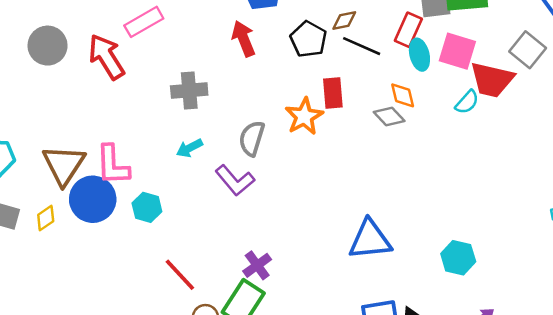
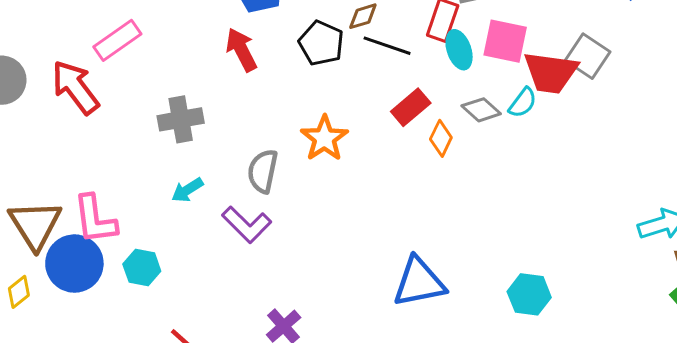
gray square: (528, 50) -> (588, 56), moved
red rectangle: (333, 93) -> (411, 107), moved, turned 60
orange diamond: (403, 95) -> (441, 138), moved, turned 44
gray diamond: (389, 117) -> (481, 110), moved

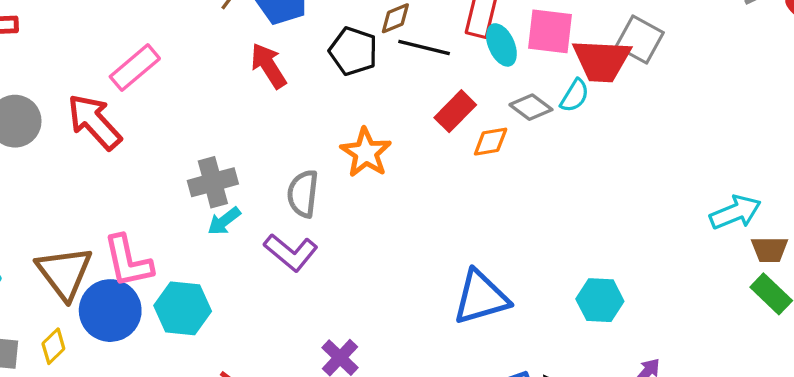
gray cross: (181, 119) -> (213, 182), moved
orange diamond: (441, 138) -> (491, 142), turned 60
cyan hexagon: (142, 268) -> (183, 308), size x1.4

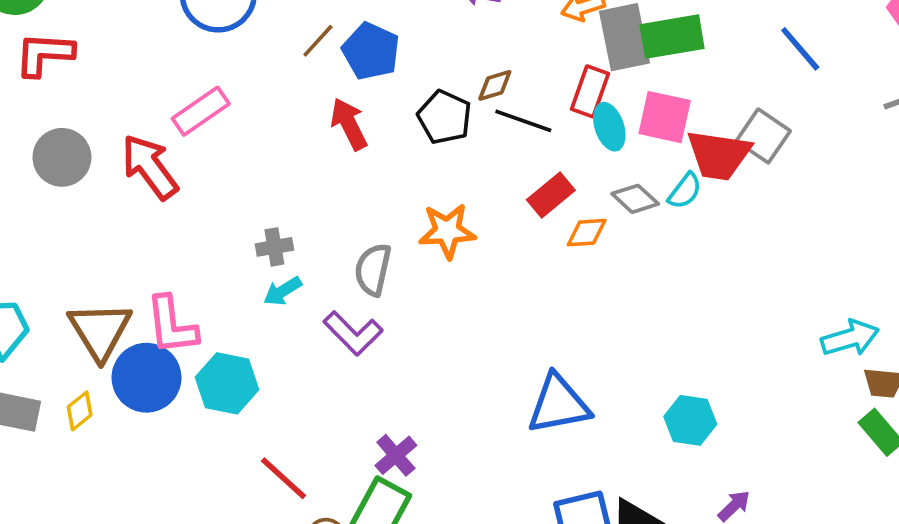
orange star: (366, 153) -> (447, 231), turned 30
gray cross: (213, 182) -> (274, 247), size x0.7

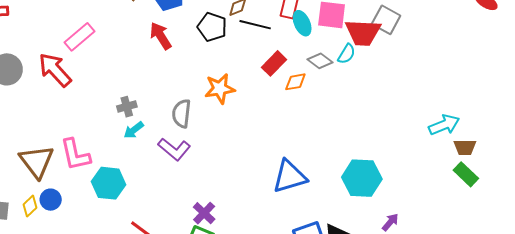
blue circle: (146, 378) -> (51, 200), moved, size x0.6
cyan hexagon: (690, 420) -> (362, 178), size x1.4

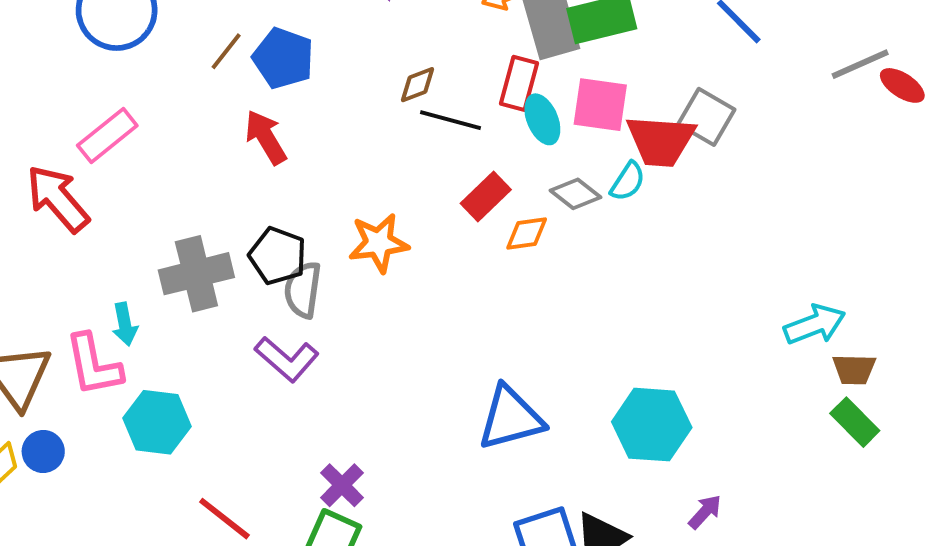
black pentagon: (212, 27) -> (278, 256), moved
gray cross: (127, 107) -> (196, 274), size x1.8
cyan arrow: (134, 130) -> (125, 324), moved, turned -65

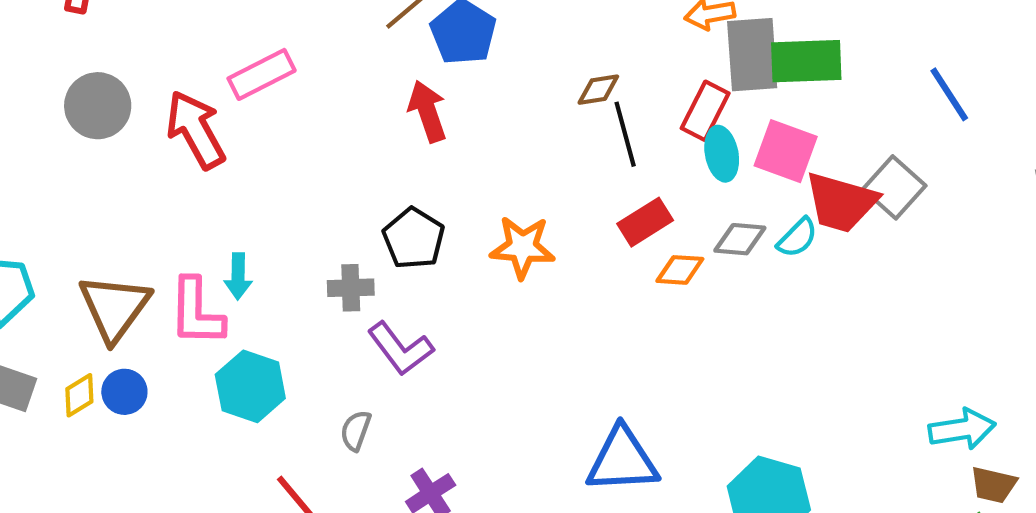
black line: (451, 120) -> (625, 134), turned 48
gray diamond: (575, 194) -> (740, 239), turned -45
gray cross: (196, 274) -> (351, 288), moved, size x0.6
gray semicircle: (303, 290) -> (356, 431), moved, size x0.7

